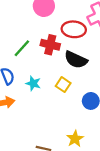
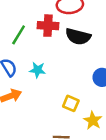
yellow square: (63, 85) -> (71, 103), moved

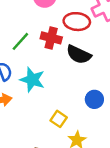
cyan star: (38, 70) -> (32, 80), size x1.5

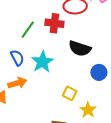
black semicircle: (79, 54) -> (80, 48), moved
cyan star: (32, 80) -> (42, 62), turned 30

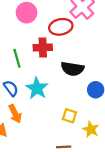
green line: (28, 30) -> (17, 58), turned -42
orange arrow: (17, 83) -> (15, 114), turned 90

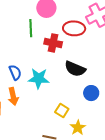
green line: (17, 58) -> (31, 28), moved
cyan star: (37, 88) -> (39, 78), turned 30

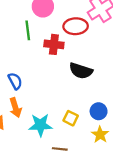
cyan star: (39, 78) -> (40, 125), moved
blue circle: (91, 93) -> (99, 111), moved
yellow star: (78, 128) -> (100, 135), moved

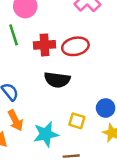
red ellipse: (76, 26) -> (75, 46), moved
black semicircle: (81, 71) -> (57, 80), moved

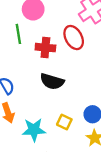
red ellipse: (75, 46) -> (74, 38), moved, turned 65

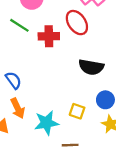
green line: (18, 34) -> (19, 25), turned -42
black semicircle: (52, 81) -> (91, 67), moved

